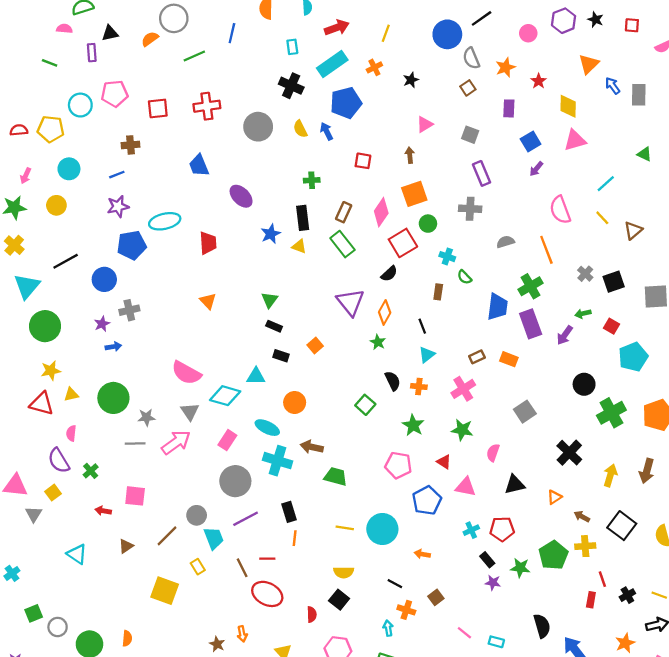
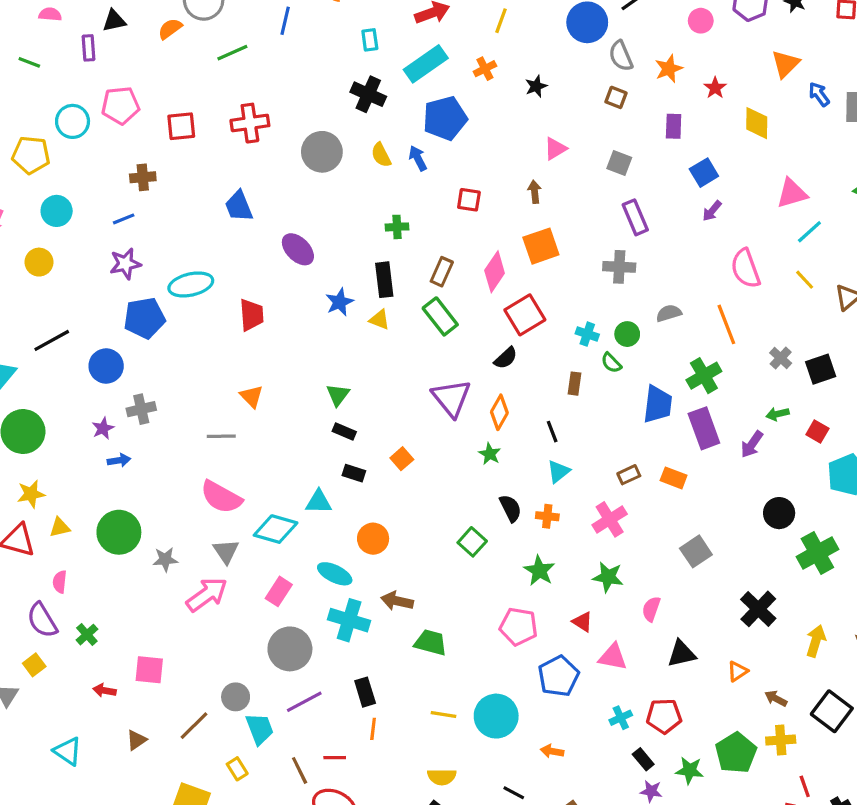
brown square: (468, 88) -> (616, 97), turned -35
pink triangle: (575, 140) -> (792, 193), moved
green circle: (428, 224) -> (627, 334), moved
gray line: (135, 444) -> (221, 436), moved

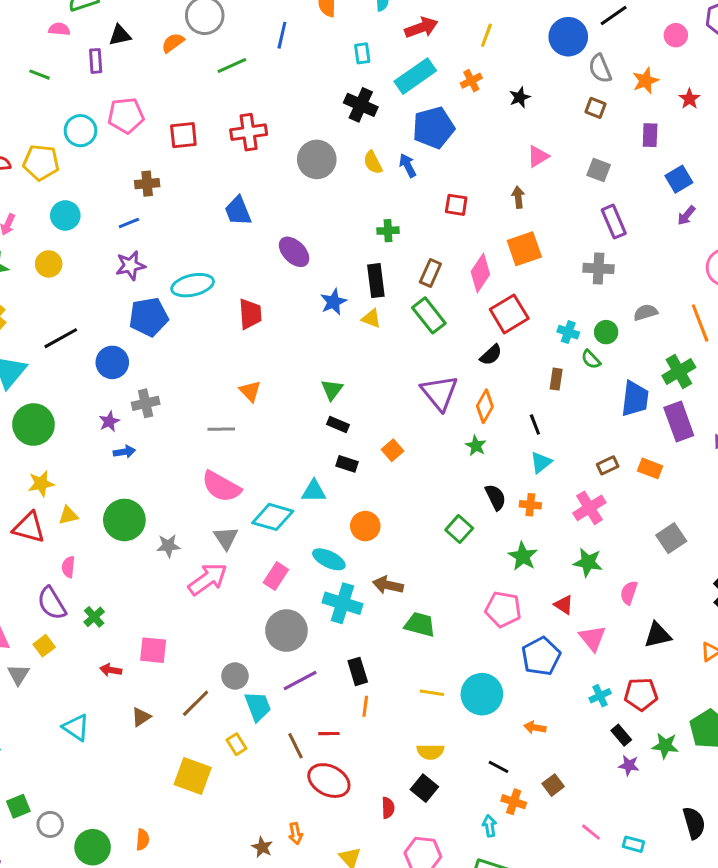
pink triangle: (613, 657) -> (592, 638), turned 40

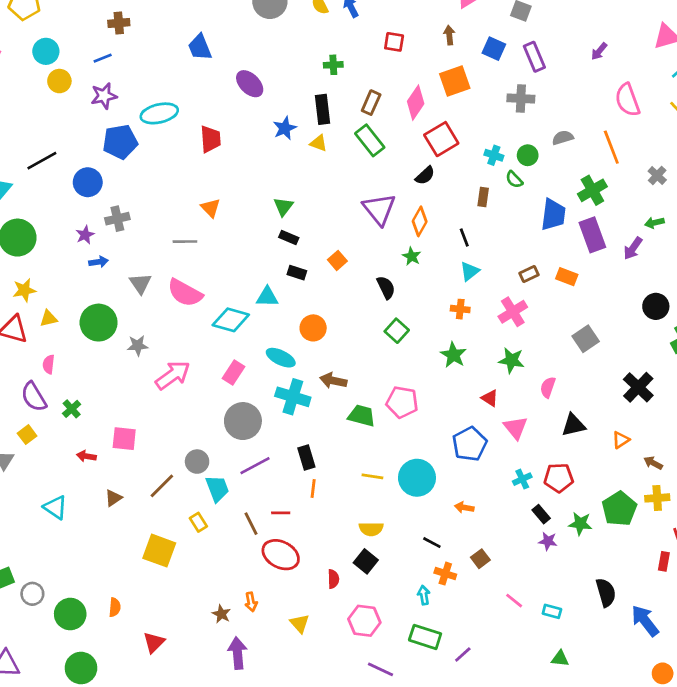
blue square: (679, 179) -> (494, 49), moved, turned -35
yellow circle: (49, 264) -> (59, 81), moved
black semicircle: (496, 497) -> (386, 287), moved
gray triangle: (226, 538) -> (140, 283), moved
pink pentagon: (503, 609) -> (402, 402), moved

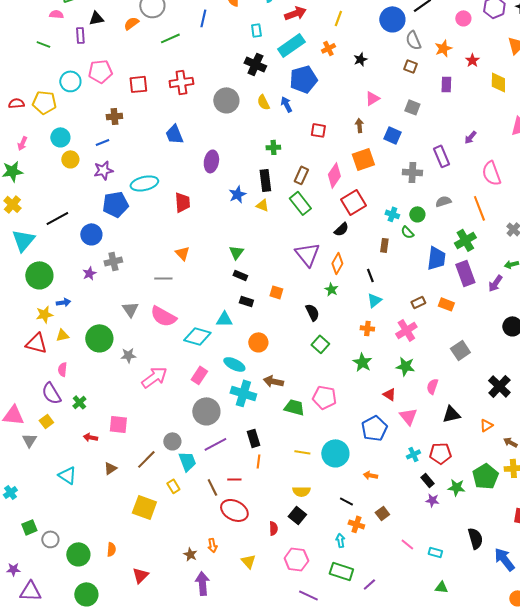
purple rectangle: (534, 57) -> (441, 156), moved
purple ellipse: (250, 84) -> (211, 161), turned 55
orange square: (337, 260) -> (276, 292), turned -32
blue arrow: (99, 262) -> (63, 302), moved

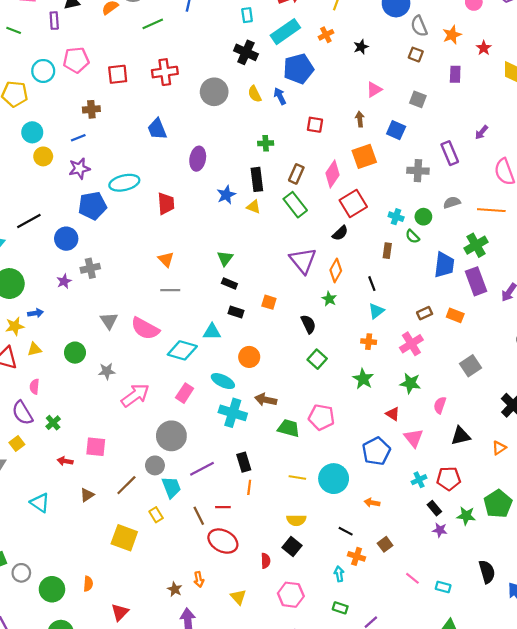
orange line: (479, 208) -> (491, 210), turned -65
gray line: (163, 278) -> (170, 290), moved
green circle: (99, 338) -> (75, 353), size x0.7
gray circle: (206, 411) -> (171, 436), moved
green rectangle: (341, 571) -> (340, 608), size x0.6

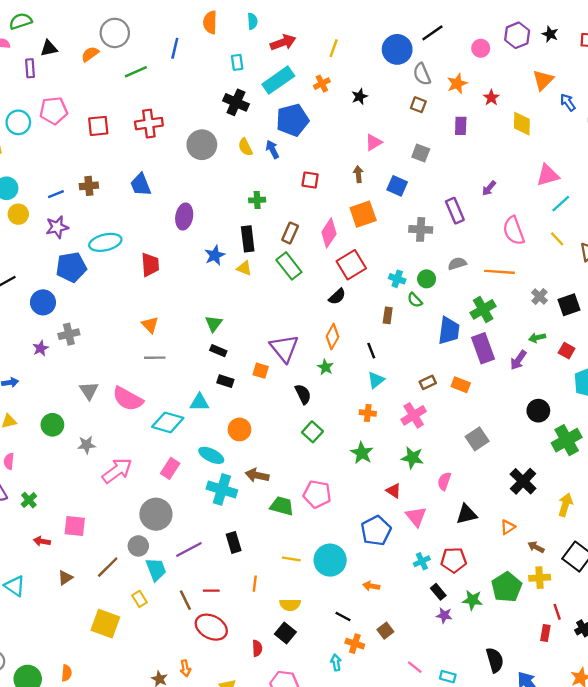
brown cross: (91, 109) -> (89, 186), moved
purple triangle: (303, 261) -> (284, 348), moved
orange line: (249, 487) -> (255, 584), moved

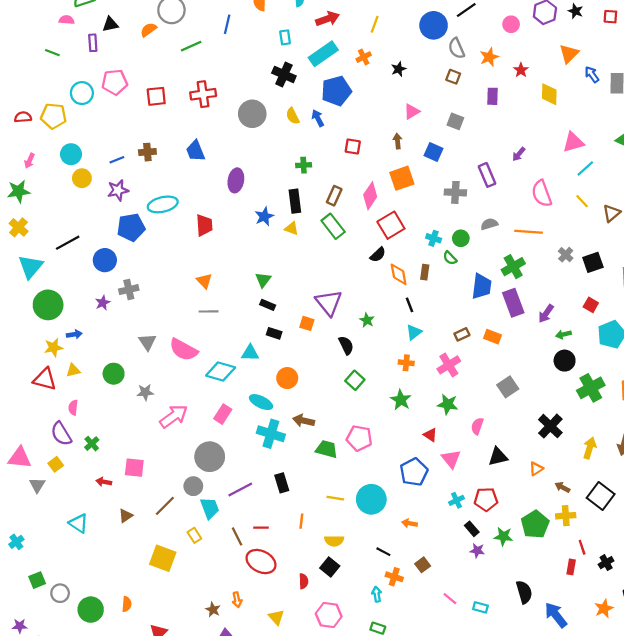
orange diamond: (332, 337) -> (399, 274), moved, turned -40
green arrow: (537, 338) -> (563, 334), moved

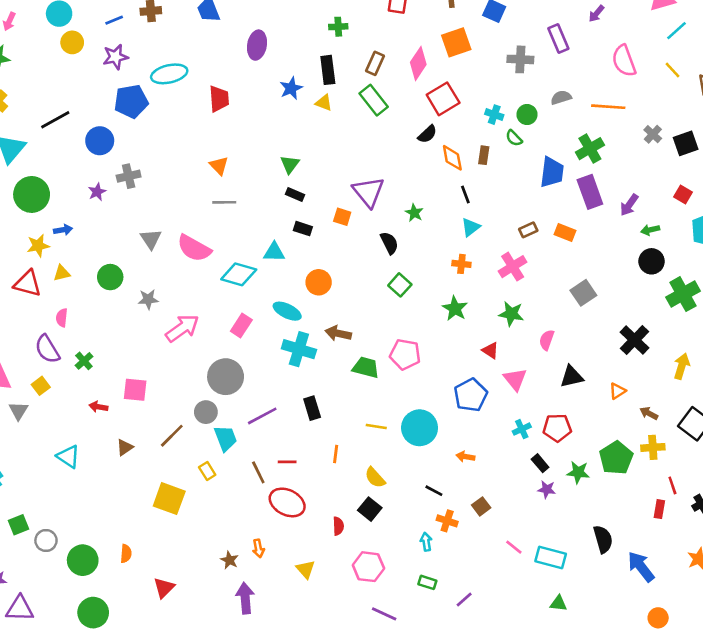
yellow semicircle: (334, 541) -> (375, 478), turned 48
cyan rectangle: (480, 607) -> (551, 558), size x1.6

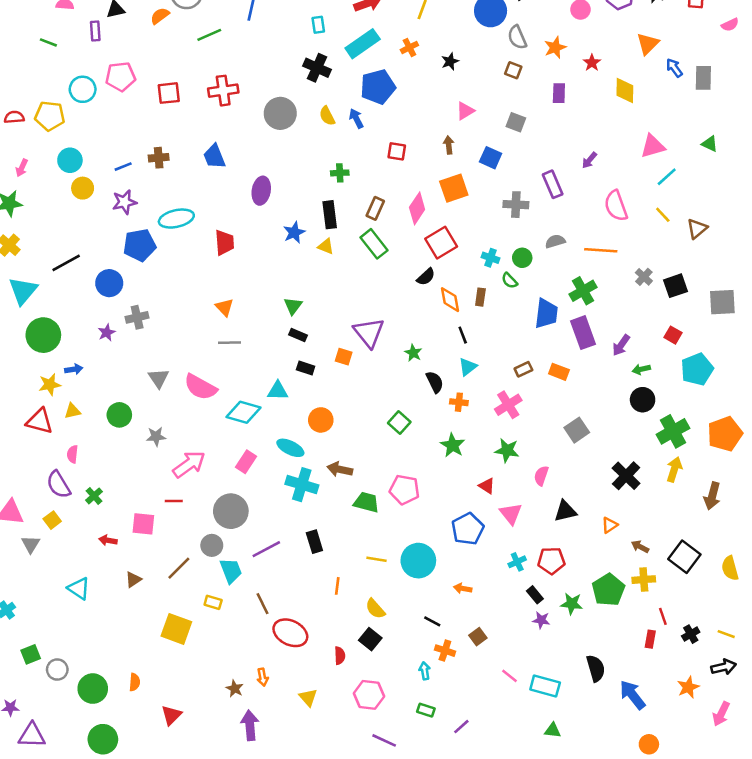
black semicircle: (389, 243) -> (435, 382), moved
yellow arrow: (682, 366) -> (674, 469), moved
red line: (287, 462) -> (174, 501), moved
yellow rectangle: (207, 471) -> (213, 602), turned -42

